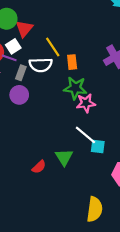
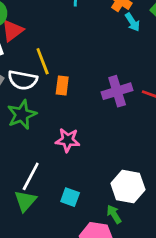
green star: (75, 88) -> (22, 115), moved, turned 30
white line: (85, 135) -> (31, 176), moved, turned 65

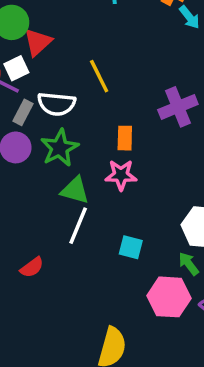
yellow line: (43, 61) -> (99, 76), moved
orange rectangle: (62, 86) -> (125, 138), moved
green triangle: (25, 201) -> (75, 190), moved, turned -50

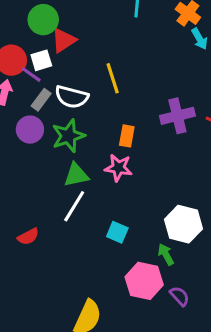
green triangle: (75, 190) -> (76, 175), turned -36

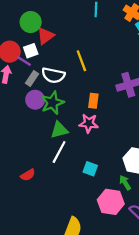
purple circle: (30, 130) -> (35, 100), moved

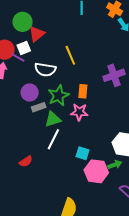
gray rectangle: (32, 78) -> (39, 107), moved, turned 40
green star: (52, 103) -> (58, 96), moved
green arrow: (125, 183) -> (115, 165), turned 104
pink hexagon: (111, 202) -> (96, 171), moved

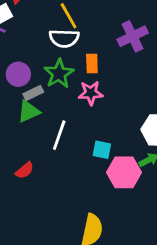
white semicircle: (45, 70) -> (64, 38), moved
green triangle: (53, 119) -> (29, 111), moved

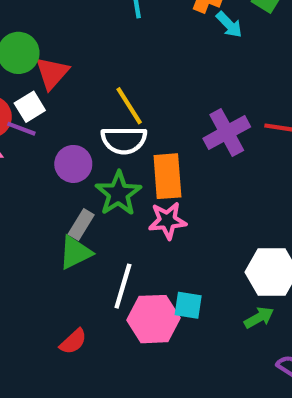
orange rectangle: (92, 64) -> (167, 176), size x1.5
purple circle: (18, 74) -> (73, 164), moved
gray rectangle: (33, 93) -> (81, 224), turned -30
pink hexagon: (124, 172) -> (153, 319), moved

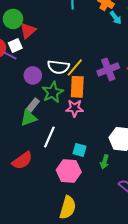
yellow line: (129, 106) -> (75, 67), moved, turned 66
green arrow: (259, 318) -> (105, 162), moved, turned 128
pink hexagon: (153, 319) -> (69, 171), moved
red semicircle: (73, 341) -> (22, 161), size x1.5

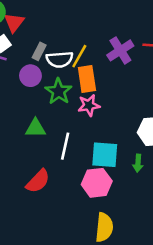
gray rectangle: (33, 105) -> (39, 51), moved
green triangle: (29, 118) -> (35, 128), turned 30
cyan square: (79, 150) -> (105, 155), size x1.6

